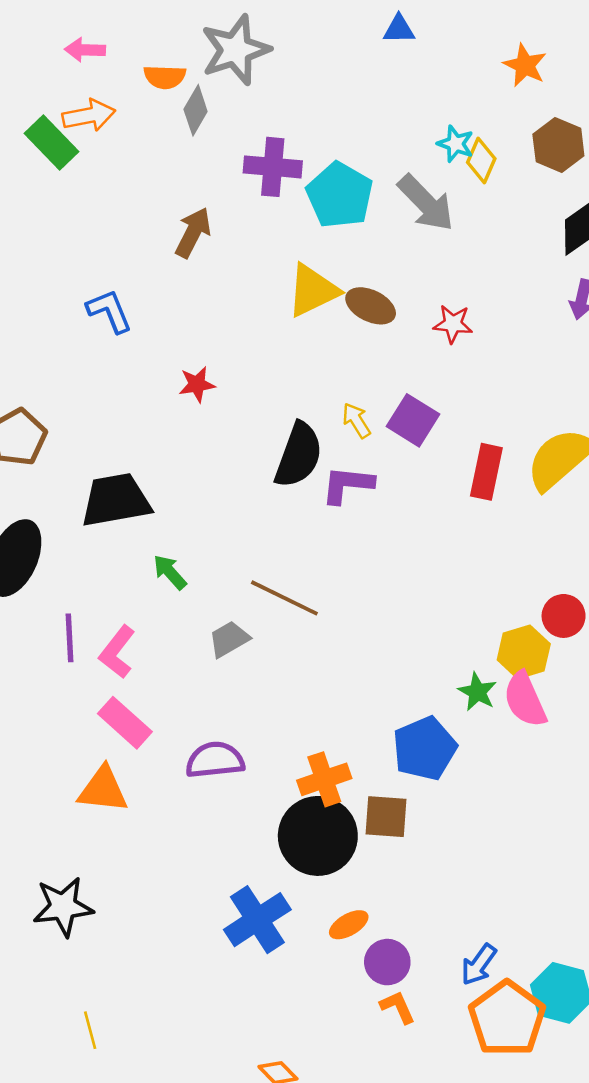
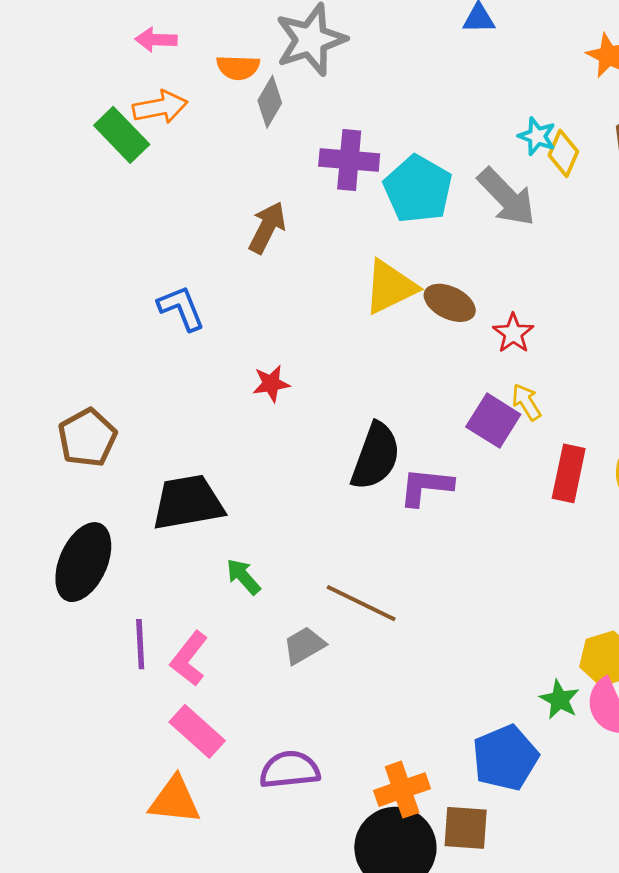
red star: (453, 324) -> (513, 333), moved, turned 30
yellow arrow: (356, 420) -> (526, 402), moved

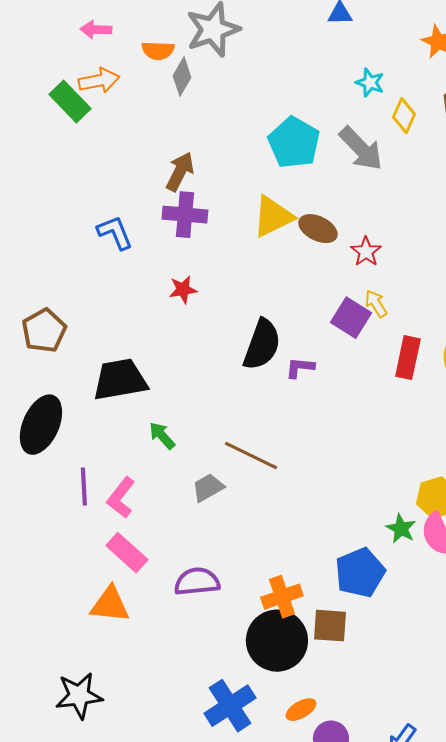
cyan star: (537, 136) -> (370, 83), moved
purple cross: (349, 160) -> (185, 215), moved
purple L-shape: (426, 487) -> (300, 368), size x0.7

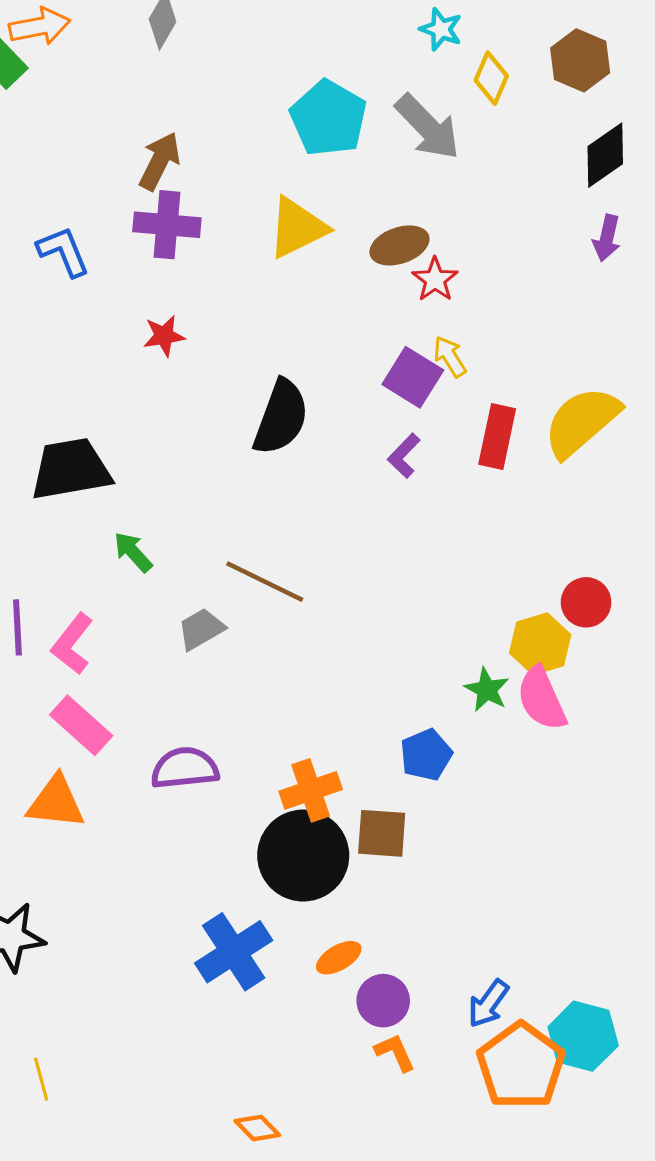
brown ellipse: (318, 229) -> (399, 245), moved, turned -45
purple L-shape: (300, 368) -> (404, 456), moved, turned -52
blue pentagon: (360, 573) -> (426, 755), size x0.7

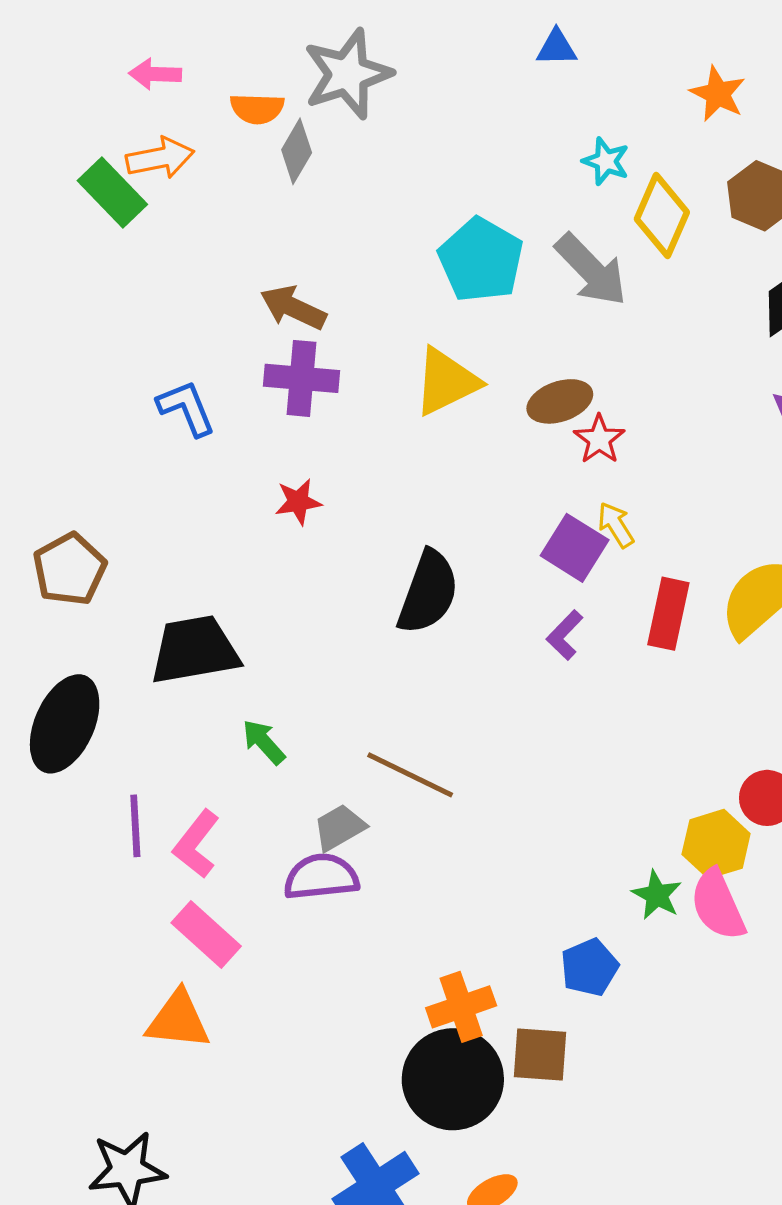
yellow diamond: (491, 78) -> (662, 216), size x1.4
brown arrow: (160, 161) -> (293, 308), turned -92
purple semicircle: (185, 768) -> (321, 877), moved

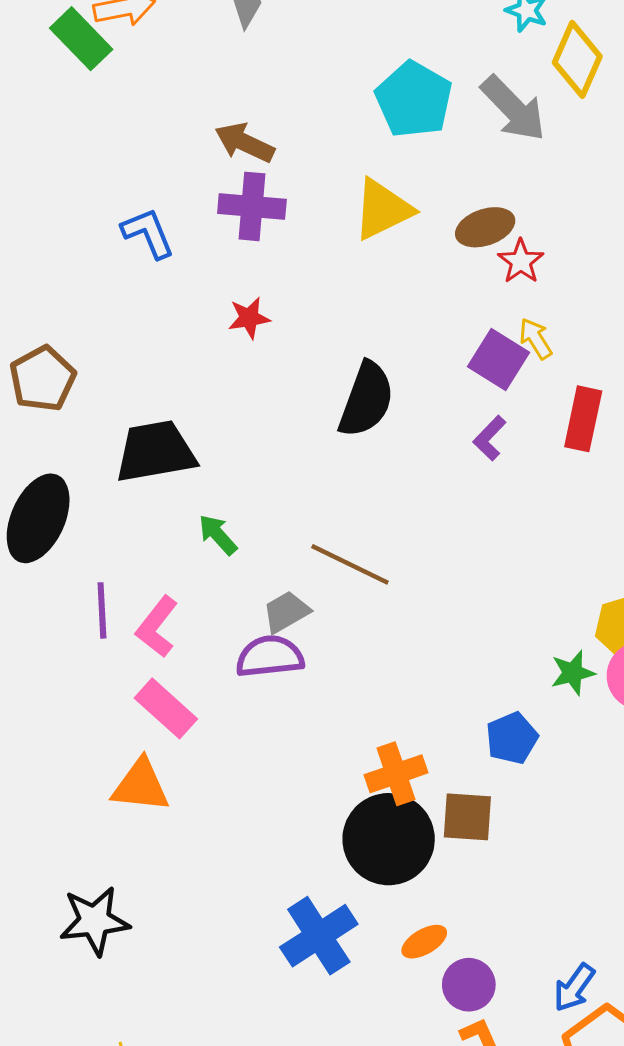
green star: (657, 895) -> (573, 673), turned 30

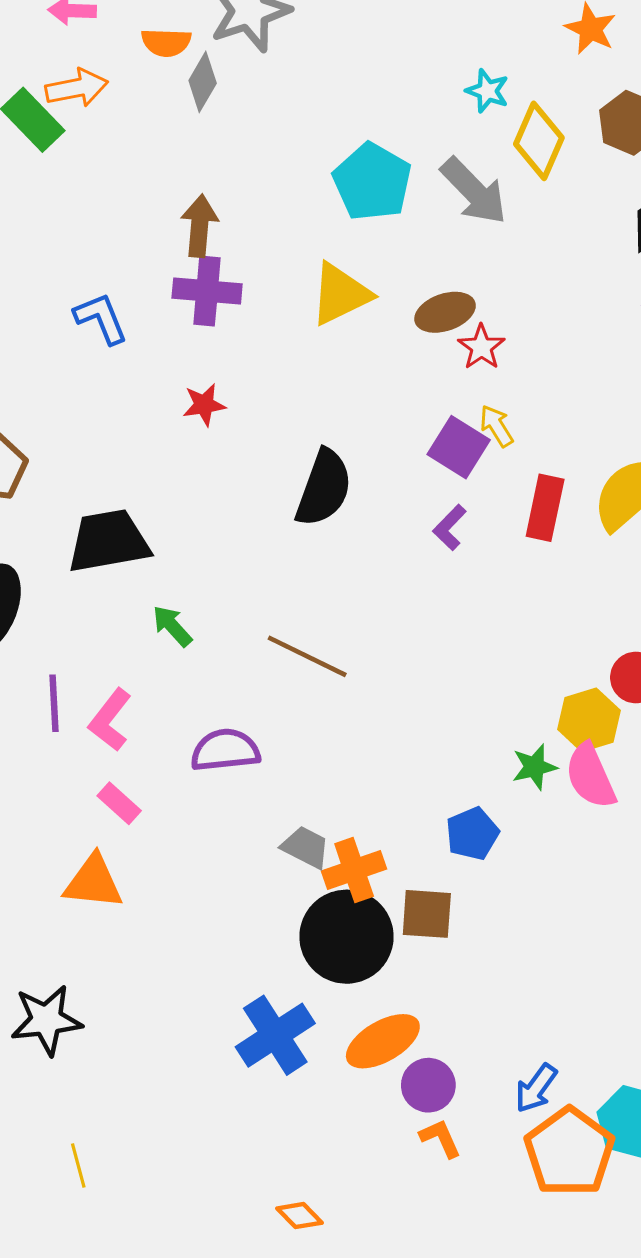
brown arrow: (245, 143) -> (199, 226), turned 70
gray trapezoid: (286, 612) -> (306, 847), moved, turned 57
pink rectangle: (166, 708) -> (119, 803), size x0.7
orange ellipse: (424, 942) -> (383, 1041), size x1.6

